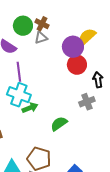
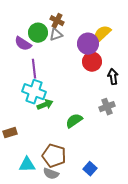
green circle: (23, 26) -> (38, 33), moved
gray cross: (87, 102) -> (107, 107), moved

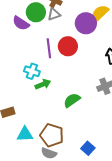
red circle: (92, 62) -> (68, 46), moved
purple line: (34, 69) -> (49, 48), moved
cyan cross: (34, 92) -> (32, 71), size x0.7
cyan triangle: (27, 165) -> (25, 134), moved

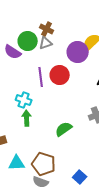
green arrow: (43, 84) -> (27, 118), moved, turned -70

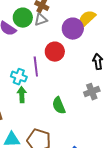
purple line: (41, 77) -> (36, 67), moved
green semicircle: (64, 129) -> (59, 106), turned -78

